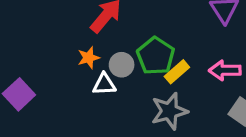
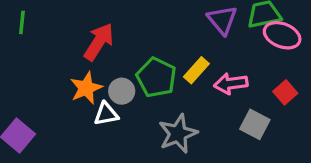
orange star: (89, 58) -> (86, 88), size x1.4
yellow rectangle: (177, 72) -> (196, 70), moved

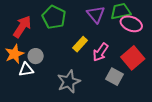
green pentagon: (156, 77) -> (54, 17), moved
pink arrow: (231, 84) -> (100, 52), turned -48
red square: (285, 92) -> (133, 58), size x1.6

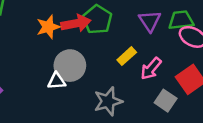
red arrow: (22, 27) -> (76, 23), moved, turned 40
orange star: (14, 54) -> (48, 27), moved
gray circle: (36, 56) -> (70, 66), size x1.6

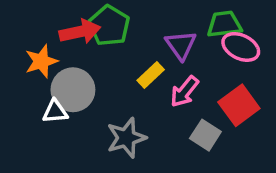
purple triangle: (150, 21) -> (181, 45), moved
orange star: (48, 27) -> (41, 61), moved

